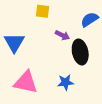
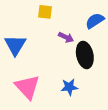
pink triangle: (26, 82) -> (27, 87), turned 35

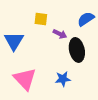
yellow square: (45, 12) -> (41, 19), moved

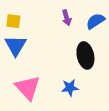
yellow square: (41, 19) -> (13, 21), moved
purple arrow: (60, 34) -> (67, 18), moved, turned 48

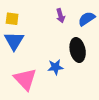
blue star: (70, 88) -> (55, 67), moved

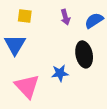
yellow square: (12, 19) -> (25, 16), moved

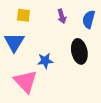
blue semicircle: (94, 20) -> (89, 19), turned -42
blue star: (60, 73) -> (45, 61), moved

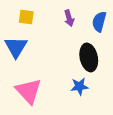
blue star: (45, 61) -> (79, 86), moved

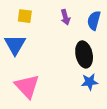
blue star: (79, 86) -> (90, 82), moved

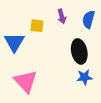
yellow square: (25, 16) -> (37, 26), moved

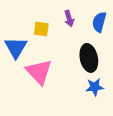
pink triangle: (26, 81) -> (39, 72), moved

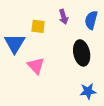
pink triangle: (39, 72) -> (36, 66), size x0.7
blue star: (95, 87) -> (88, 91), moved

